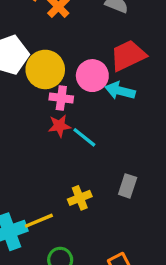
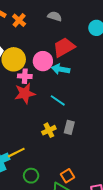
red star: (59, 126) -> (25, 93), size x1.5
cyan line: (84, 137) -> (58, 100), moved
yellow cross: (80, 198) -> (49, 130), moved

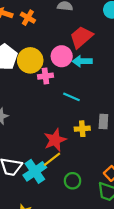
red star: (25, 93) -> (55, 140), moved
cyan line: (58, 100) -> (71, 97), moved
yellow cross: (49, 130) -> (82, 129), turned 32

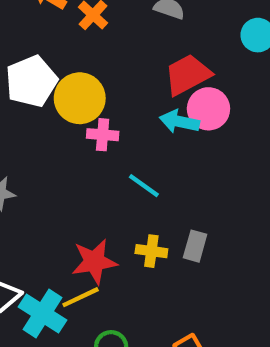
pink circle: (62, 56) -> (208, 109), moved
cyan cross: (35, 171) -> (43, 313), turned -35

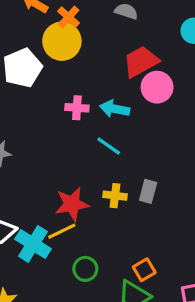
yellow circle: (80, 98) -> (62, 41), moved
cyan arrow: (179, 122) -> (115, 109), moved

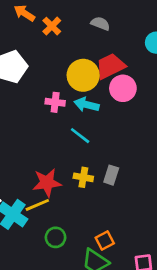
yellow circle: (62, 41) -> (83, 75), moved

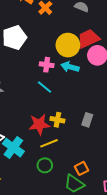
cyan line: (80, 136) -> (45, 87), moved
yellow cross: (83, 177) -> (57, 120), moved
yellow line: (37, 205) -> (49, 143), moved

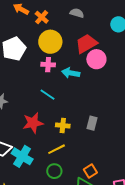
yellow circle: (68, 45) -> (50, 42), moved
pink cross: (47, 65) -> (48, 65), moved
red star: (39, 124) -> (33, 123), moved

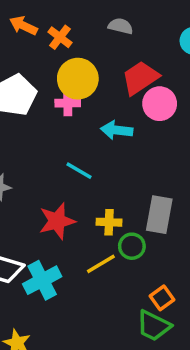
pink cross: (48, 65) -> (68, 103), moved
gray rectangle: (92, 123) -> (159, 215), size x1.5
cyan cross: (22, 156) -> (42, 280), turned 35
green circle: (54, 171) -> (132, 246), moved

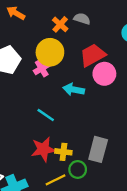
orange cross: (60, 37) -> (60, 24), moved
pink cross: (68, 103) -> (42, 68), turned -35
red star: (57, 221) -> (43, 149), moved

